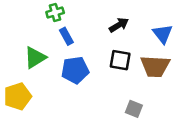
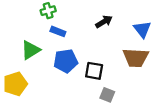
blue rectangle: (66, 36) -> (58, 31), turned -40
black square: (120, 60) -> (94, 71), moved
gray square: (134, 109) -> (107, 95), moved

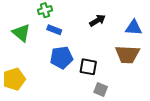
blue triangle: (142, 29) -> (134, 28), turned -48
green triangle: (31, 50) -> (21, 33), moved, turned -48

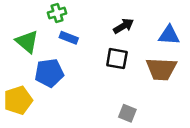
blue pentagon: (61, 58) -> (49, 73), moved
black square: (88, 67) -> (117, 59), moved

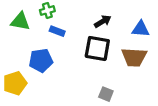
green triangle: (27, 42) -> (20, 21), moved, turned -30
black square: (117, 59) -> (97, 48), size x1.4

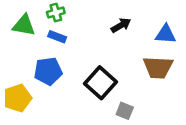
blue rectangle: (57, 31) -> (57, 37), moved
black square: (97, 48) -> (100, 83), moved, turned 32

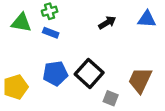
blue triangle: (166, 34) -> (147, 19), moved
brown trapezoid: (158, 67) -> (140, 80), moved, turned 112
blue pentagon: (48, 71) -> (55, 73), moved

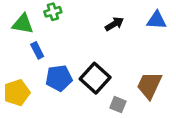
blue rectangle: (51, 33) -> (37, 50), moved, turned 42

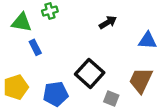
blue triangle: (157, 20) -> (148, 41), moved
blue pentagon: (59, 78) -> (56, 94), moved

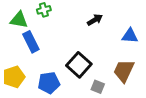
blue rectangle: (35, 47) -> (31, 42), size x1.5

